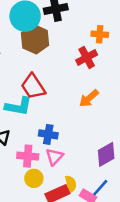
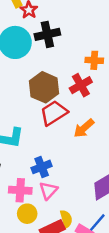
brown hexagon: (35, 39) -> (44, 87), moved
red trapezoid: (33, 87) -> (54, 113), moved, turned 92
blue cross: (48, 134) -> (42, 167), turned -30

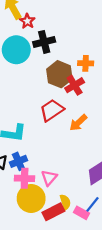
brown hexagon: (44, 87) -> (59, 74), moved
blue cross: (42, 167) -> (18, 161), moved
yellow circle: (27, 214) -> (31, 199), size x1.6

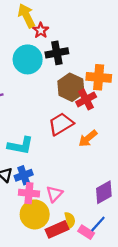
orange cross: (86, 63) -> (99, 77), size x1.5

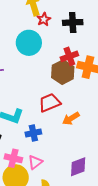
black cross: (57, 53) -> (73, 22), moved
red cross: (86, 99) -> (69, 56), moved
blue cross: (24, 175) -> (33, 133), moved

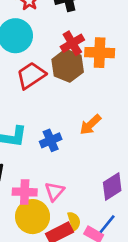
red trapezoid: (50, 103) -> (31, 75), moved
blue cross: (33, 133) -> (51, 140), moved

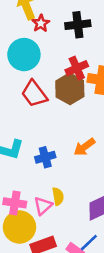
red trapezoid: (31, 75) -> (34, 94), turned -100
yellow semicircle: (74, 221) -> (58, 196), moved

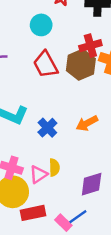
cyan circle: (24, 55) -> (41, 25), size x0.7
blue cross: (45, 157) -> (47, 128), turned -36

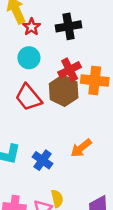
cyan circle: (41, 25) -> (29, 58), moved

